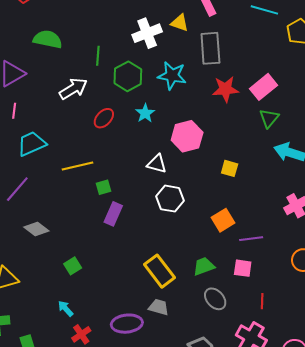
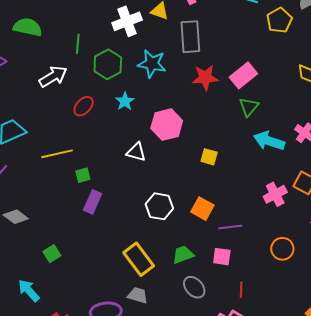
white hexagon: (170, 199) -> (159, 206), moved
orange square: (223, 220) -> (202, 209), turned -30
cyan arrow: (66, 309) -> (29, 291), moved, size x1.4

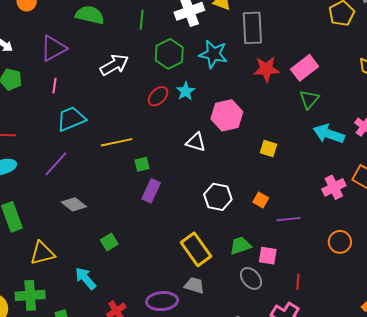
green line: (78, 44) -> (142, 20), moved
red ellipse: (84, 106) -> (158, 96), moved
orange square: (202, 209) -> (261, 200), size x0.7
pink square: (222, 257) -> (268, 256), moved

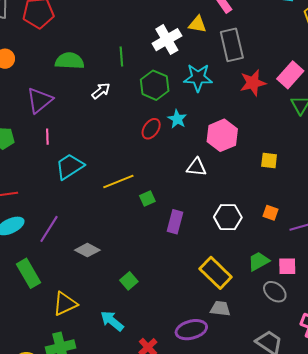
white arrow: (114, 65) -> (101, 91), moved, size x0.7
purple line: (56, 164) -> (49, 229), moved
purple rectangle: (151, 191) -> (175, 222), moved

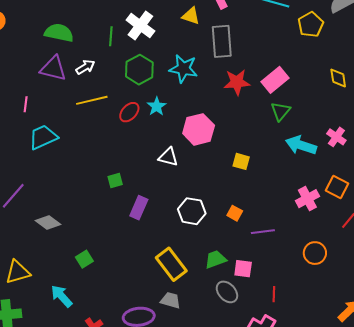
white cross: (167, 40) -> (140, 26), moved, turned -32
purple triangle: (40, 100) -> (53, 68), moved, turned 44
yellow line: (118, 181) -> (92, 100), moved

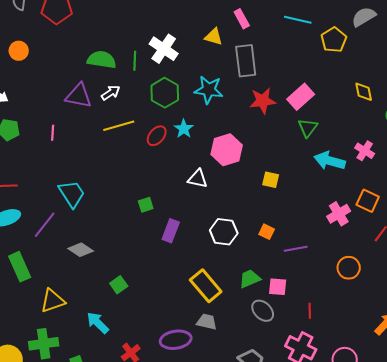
green semicircle: (59, 33) -> (102, 60), moved
cyan trapezoid: (43, 137) -> (72, 194), moved, turned 84

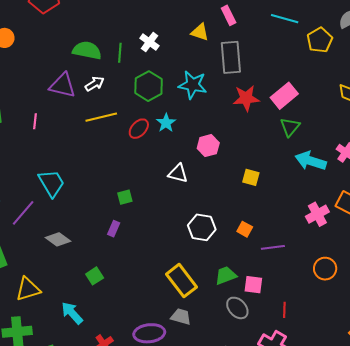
white cross: (164, 49) -> (149, 42), size x0.7
pink hexagon: (227, 150) -> (208, 146), size x0.7
purple rectangle: (171, 231) -> (114, 229), moved, size x0.7

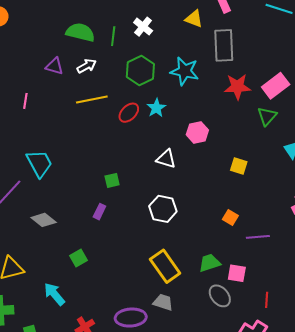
purple triangle: (63, 85) -> (54, 66), size x0.7
green triangle: (290, 127) -> (267, 116), moved
white hexagon: (202, 227) -> (163, 209), moved

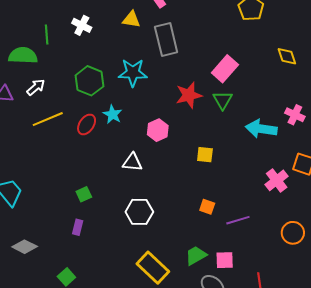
white cross: (143, 27) -> (82, 25), moved
green line: (113, 36) -> (47, 35), moved
red star: (237, 87) -> (189, 95), moved

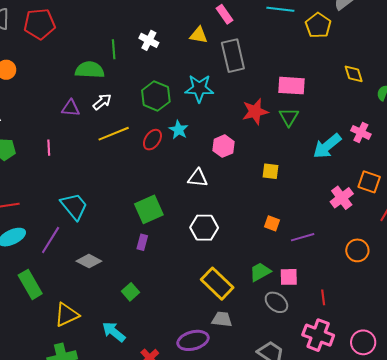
pink rectangle: (225, 69) -> (291, 86), turned 52
cyan arrow: (261, 129) -> (327, 146), turned -48
green square: (84, 194) -> (149, 209), size x1.8

